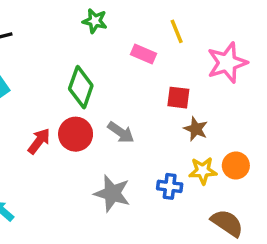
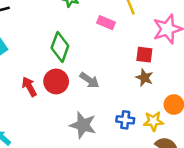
red square: (178, 98) -> (144, 55), moved
red arrow: (39, 141) -> (29, 87), turned -66
yellow star: (203, 171) -> (153, 121), moved

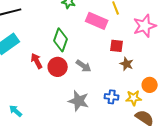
pink rectangle: (106, 23) -> (97, 21), size x1.5
red square: (144, 55) -> (117, 46), moved
red arrow: (29, 87) -> (37, 61), moved

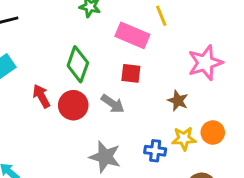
pink star: (145, 26) -> (205, 63), moved
red square: (117, 46) -> (131, 73), moved
yellow star: (134, 98) -> (184, 139), moved

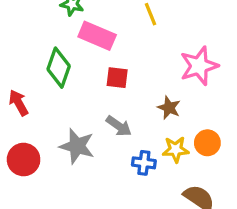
pink rectangle: (132, 35) -> (97, 36), moved
gray arrow: (113, 104) -> (119, 126), moved
red circle: (73, 105) -> (24, 160), moved
gray star: (105, 157) -> (77, 146), moved

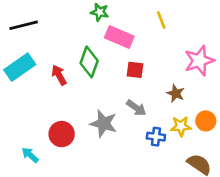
red arrow: (19, 103) -> (59, 75), moved

